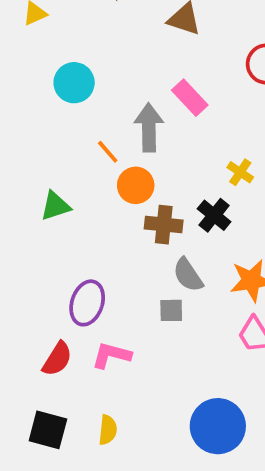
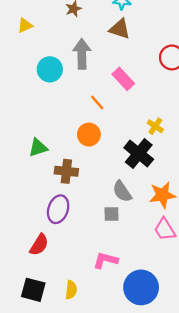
gray arrow: (149, 127) -> (82, 54), moved
orange line: (108, 152) -> (97, 103), moved
black cross: (214, 215) -> (139, 154), size x1.4
brown cross: (164, 225) -> (66, 171), moved
pink L-shape: (111, 355) -> (106, 260), moved

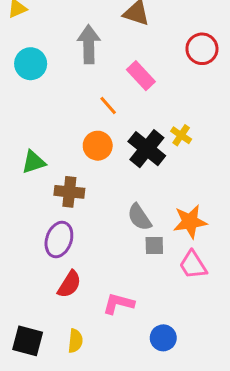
cyan circle: (50, 69) -> (31, 64), moved
black cross: (139, 154) -> (147, 149), moved
gray square: (111, 214) -> (154, 245), moved
red semicircle: (39, 245) -> (69, 284), moved
blue circle: (141, 287) -> (163, 338), size x0.6

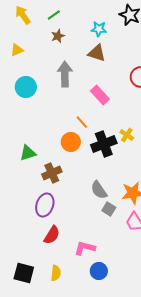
orange line: (108, 105) -> (82, 122), moved
black cross: (147, 149) -> (104, 144), turned 30
brown cross: (69, 192) -> (52, 173), turned -30
gray square: (154, 245) -> (109, 209), turned 32
blue circle: (163, 338) -> (99, 271), moved

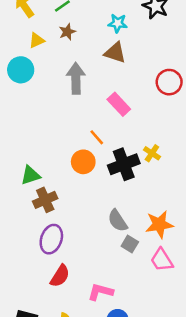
yellow triangle: (17, 50) -> (37, 40), moved
cyan circle: (26, 87) -> (21, 70), moved
brown cross: (52, 173) -> (45, 200), moved

